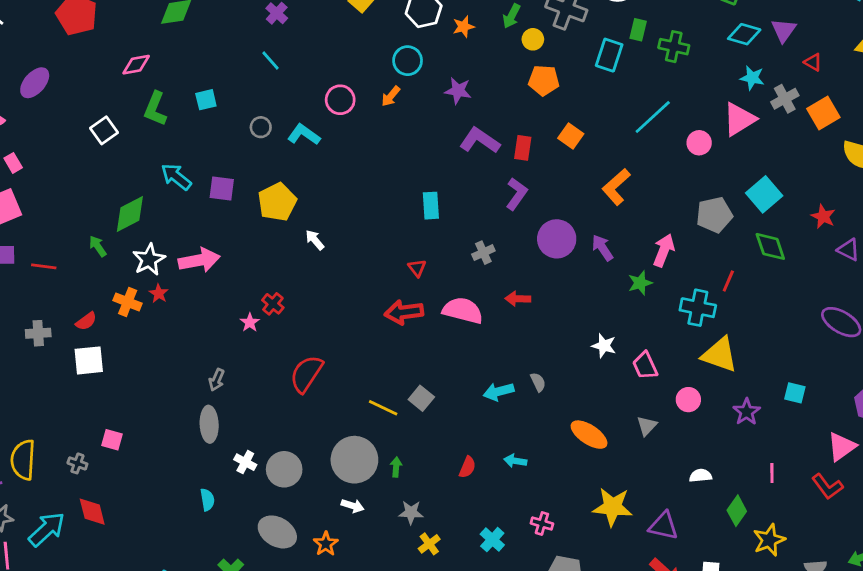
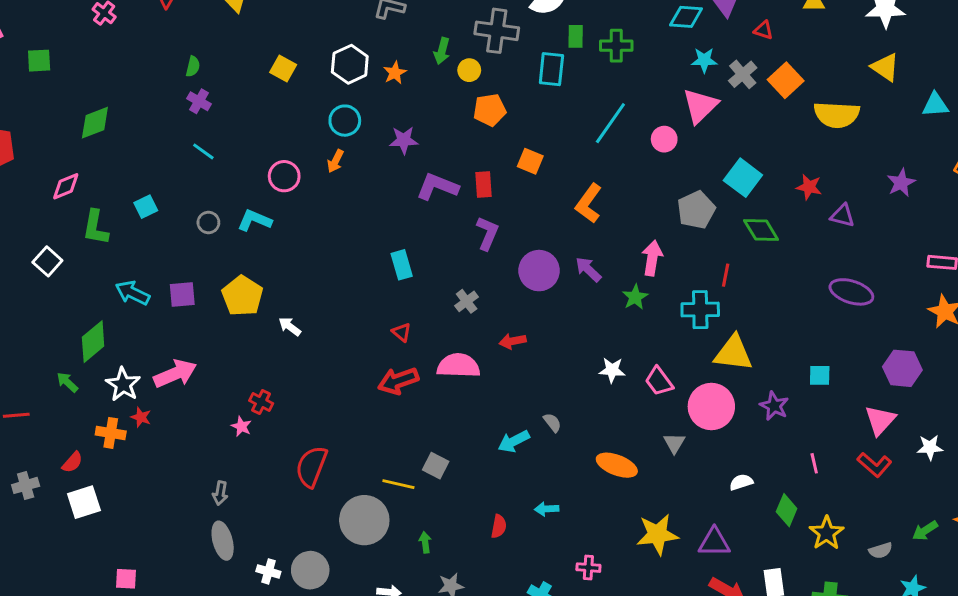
pink circle: (688, 400) -> (711, 406), size x1.8
gray circle: (354, 460) -> (364, 520), moved

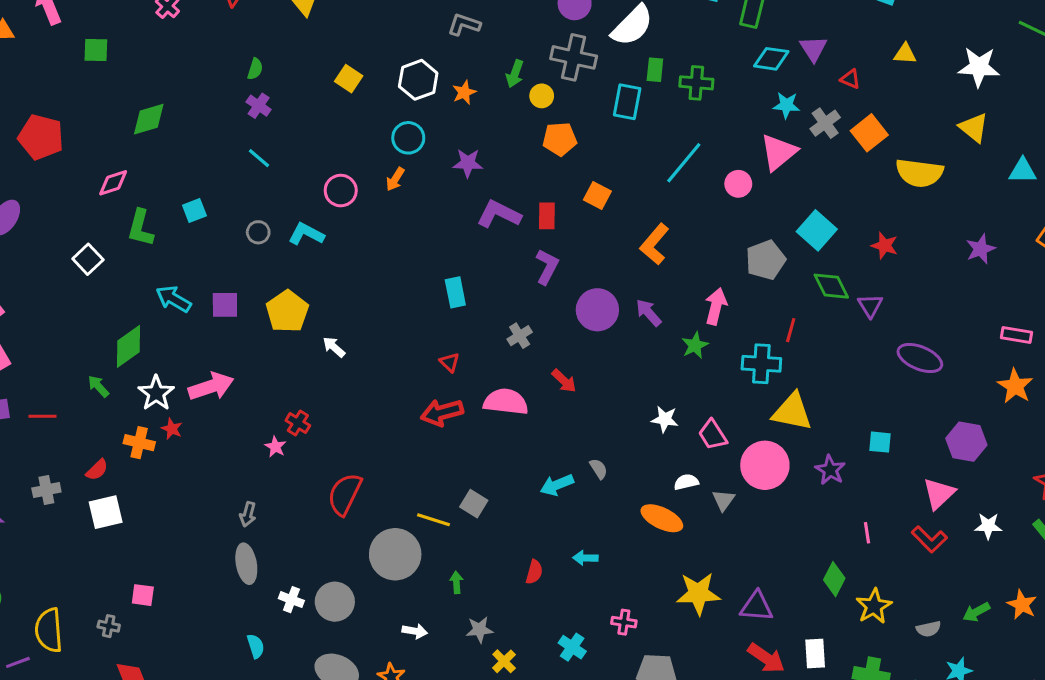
purple triangle: (842, 216) -> (870, 306), moved, turned 40
red arrow: (513, 341) -> (564, 381), turned -130
white semicircle: (741, 482) -> (686, 482), moved

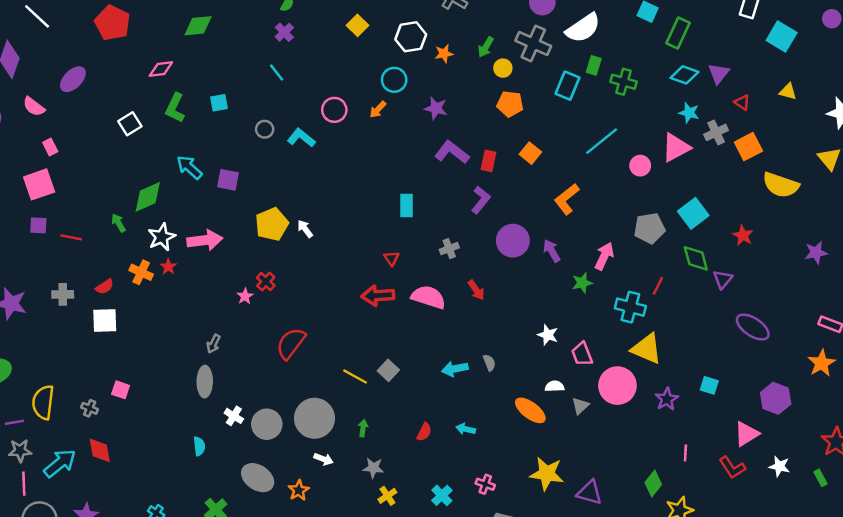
yellow pentagon: (287, 311) -> (272, 224), moved
gray circle: (395, 554) -> (314, 418), moved

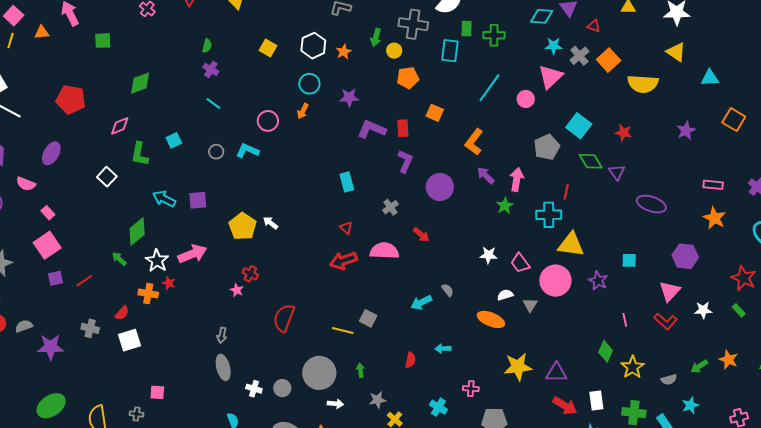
red line: (71, 237) -> (84, 281), turned -30
purple arrow: (552, 251) -> (486, 175), moved
gray cross: (63, 294) -> (90, 328), turned 30
gray circle: (267, 424) -> (282, 388), size x0.7

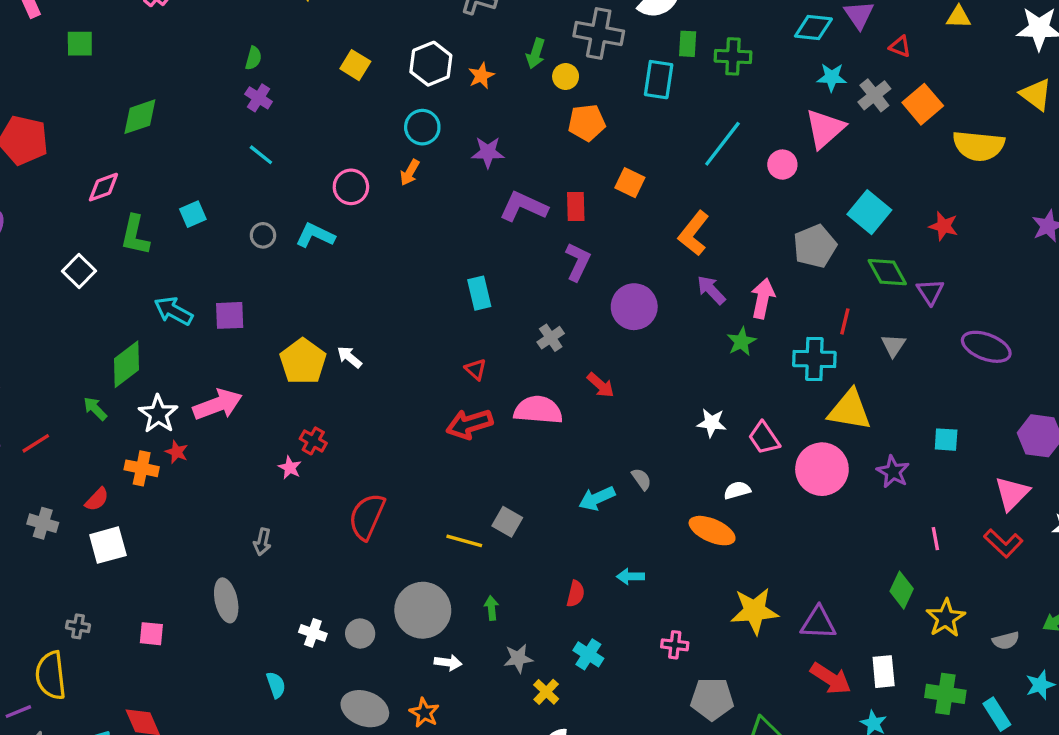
gray triangle: (530, 305) -> (893, 345), moved
gray ellipse: (223, 367) -> (226, 600), moved
cyan cross: (438, 407) -> (588, 654), moved
gray cross: (137, 414) -> (78, 626), moved

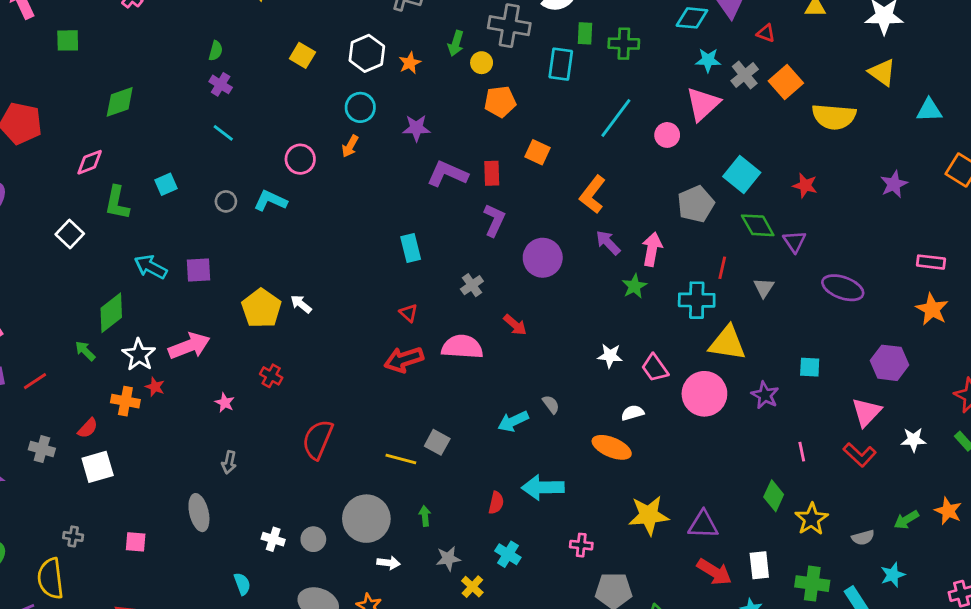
pink star: (290, 468) -> (225, 403), moved
cyan arrow: (631, 577) -> (543, 487), size x1.8

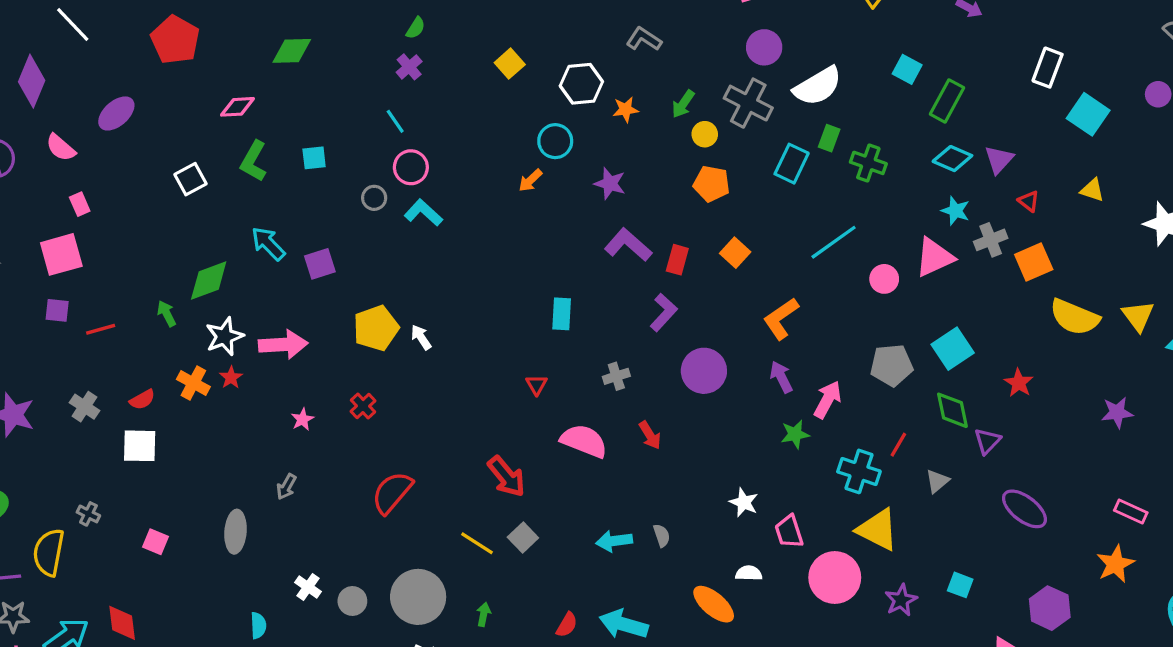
yellow triangle: (882, 72) -> (1138, 316), moved
pink circle: (300, 159) -> (411, 167), moved
purple square: (198, 270) -> (320, 264), turned -32
red arrow: (404, 360) -> (506, 476), moved, turned -129

